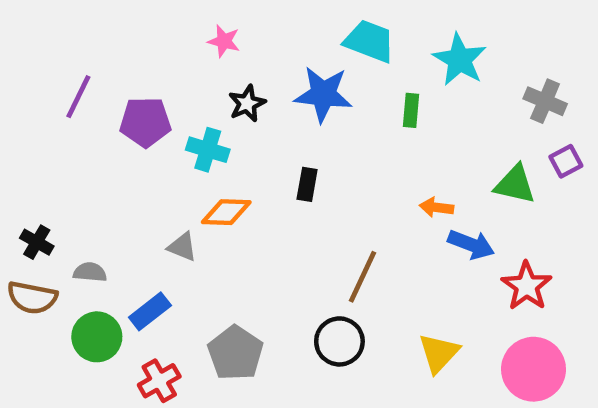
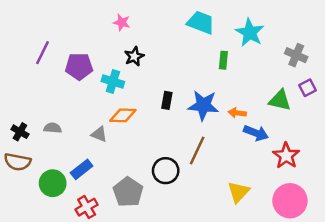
blue star: (323, 94) -> (203, 105), moved
gray semicircle: (90, 272) -> (53, 128), moved
black circle: (339, 341) -> (166, 171), moved

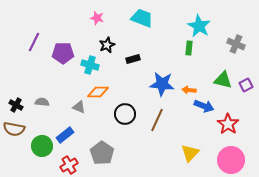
cyan trapezoid: (201, 22) -> (142, 18), moved
green rectangle: (223, 60) -> (189, 48), moved
purple square: (308, 88) -> (246, 85), moved
black rectangle: (167, 100) -> (133, 59), moved, turned 64
black circle: (166, 171) -> (125, 114), moved

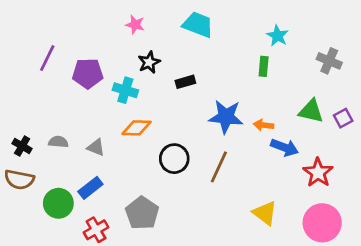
cyan star: (199, 26) -> (278, 36), size x0.7
gray triangle: (79, 107) -> (96, 147), moved
yellow triangle: (190, 153) -> (265, 213), turned -36

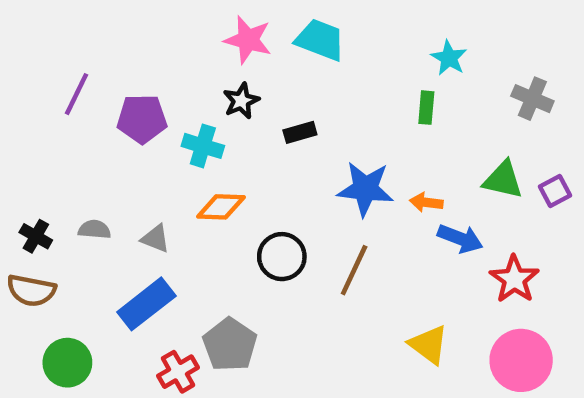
pink star: (135, 25) -> (248, 40), moved, size x1.5
blue rectangle: (90, 188) -> (146, 304), size x1.4
green circle: (58, 203) -> (67, 363), moved
red cross: (96, 230) -> (178, 372), moved

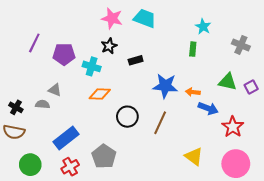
gray triangle: (155, 239) -> (55, 90), moved
red cross: (178, 372) -> (70, 167), moved

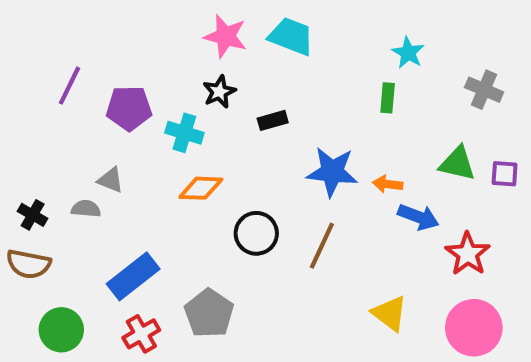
purple square: (251, 87) -> (505, 174), turned 32

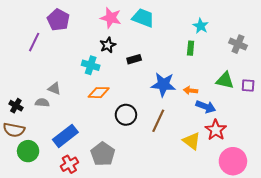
purple pentagon: (129, 108) -> (58, 20), moved, turned 30
red star: (468, 254) -> (216, 130), moved
yellow triangle: (390, 313) -> (192, 141), moved
green circle: (61, 330) -> (28, 151), moved

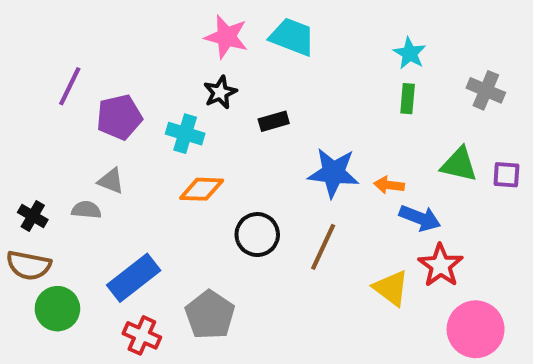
purple pentagon: (58, 20) -> (119, 117), moved, turned 30
green rectangle: (191, 48) -> (408, 99), moved
red cross: (69, 164) -> (142, 335), turned -36

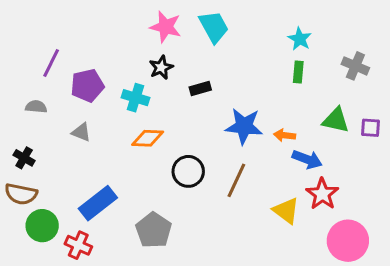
cyan trapezoid: (292, 37) -> (214, 27), turned 40
gray semicircle: (86, 210) -> (36, 107), moved
red cross: (142, 335) -> (78, 245), moved

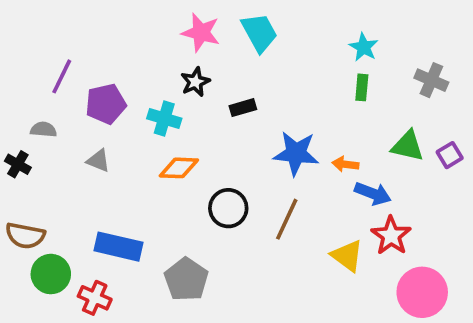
purple square: (370, 128) -> (450, 155), turned -35
black cross: (24, 158) -> (18, 164), moved
blue rectangle: (98, 203) -> (118, 247), turned 51

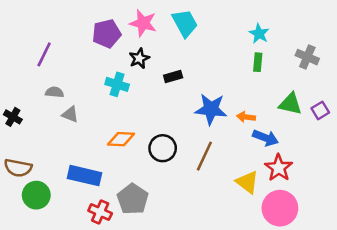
purple pentagon: (106, 104) -> (107, 34), moved
gray semicircle: (43, 129) -> (54, 92), moved
orange diamond: (179, 168) -> (121, 139), moved
pink circle: (422, 292) -> (280, 208), moved
red cross: (95, 298) -> (100, 212), moved

